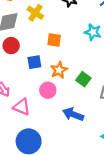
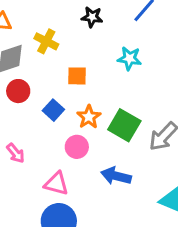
blue square: (34, 62) -> (53, 110), turned -32
green square: (83, 79) -> (124, 125), size x1.5
pink triangle: (22, 107) -> (56, 184), moved

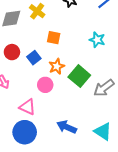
cyan star: (130, 58) -> (97, 40), moved
red circle: (18, 91) -> (12, 52), moved
blue arrow: (116, 176) -> (67, 127), moved

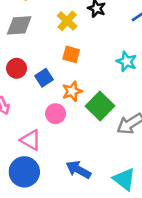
yellow cross: (37, 11) -> (67, 21), moved

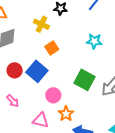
orange square: (71, 54) -> (52, 48), turned -32
blue square: (44, 78) -> (37, 71), size x1.5
orange star: (72, 91) -> (66, 114), moved

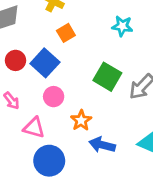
pink circle: (53, 95) -> (54, 97), moved
pink triangle: (41, 120) -> (34, 128), moved

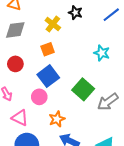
orange square: (66, 33) -> (48, 49), moved
blue square: (45, 63) -> (48, 76), moved

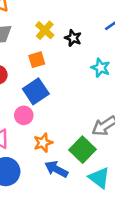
black star: (75, 13) -> (73, 38), moved
green square: (83, 89) -> (82, 150), moved

